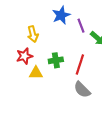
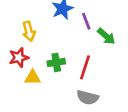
gray semicircle: (82, 90) -> (87, 97), turned -30

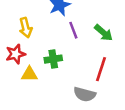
purple line: (86, 21) -> (73, 30), moved
red line: (85, 67) -> (101, 69), moved

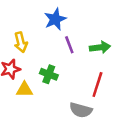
green arrow: (103, 33) -> (100, 47), turned -48
green cross: (53, 59) -> (49, 74), turned 30

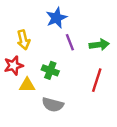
gray semicircle: (81, 110) -> (53, 105), moved

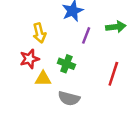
purple line: (70, 42) -> (86, 35), turned 42
green arrow: (99, 45) -> (116, 27), moved

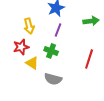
purple line: (86, 35) -> (58, 30), moved
yellow triangle: (43, 79) -> (32, 63), turned 32

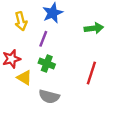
yellow arrow: (29, 26) -> (21, 21), moved
purple line: (58, 30) -> (43, 39), moved

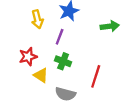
red line: (91, 73) -> (96, 76), moved

